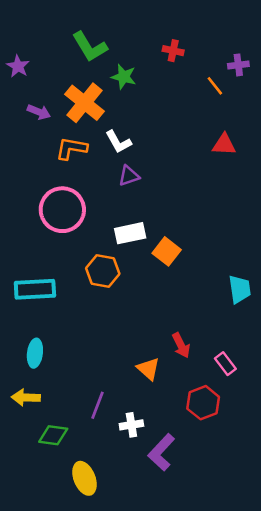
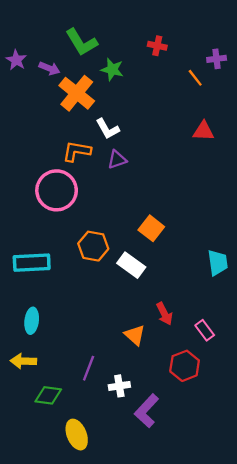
purple arrow: (39, 112) -> (49, 68), moved
orange L-shape: (71, 148) -> (77, 151), moved
white rectangle: (130, 233) -> (131, 265), moved, turned 48

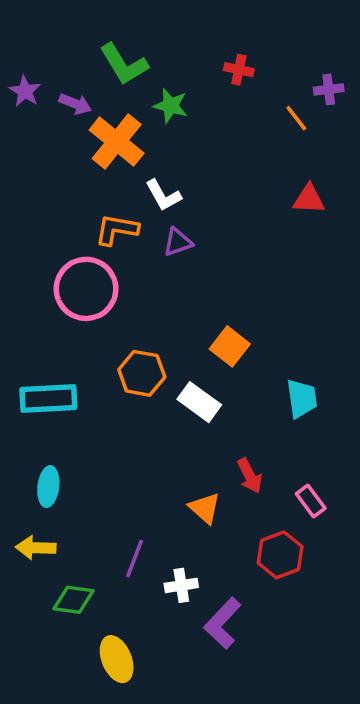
cyan trapezoid: (218, 263) -> (302, 399), moved

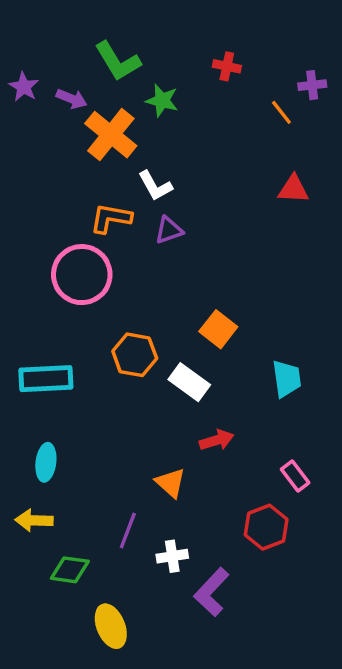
red arrow: (250, 476) -> (217, 440), moved, turned -80
orange triangle: (205, 508) -> (171, 483), moved

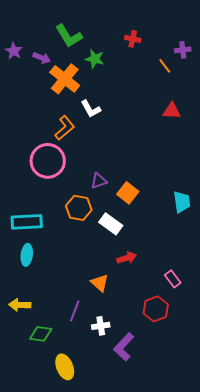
orange L-shape: (111, 218) -> (65, 128), turned 130
purple triangle: (169, 230) -> (99, 181), moved
cyan trapezoid: (287, 379) -> (182, 202), moved
cyan ellipse: (46, 462) -> (27, 255), moved

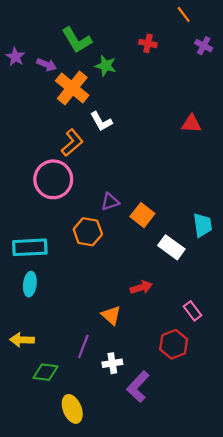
purple cross: (183, 50) -> (204, 46), moved, turned 35
orange line: (165, 66) -> (184, 14), moved
white rectangle: (111, 224) -> (171, 247), moved

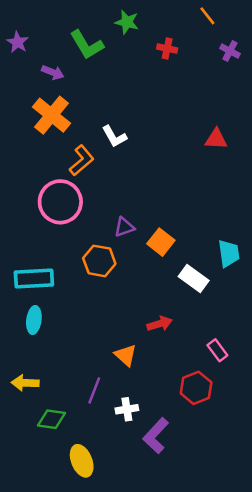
purple star: (15, 57) -> (18, 42), moved
green star: (106, 66) -> (127, 22), moved
orange cross: (72, 88) -> (51, 115), moved

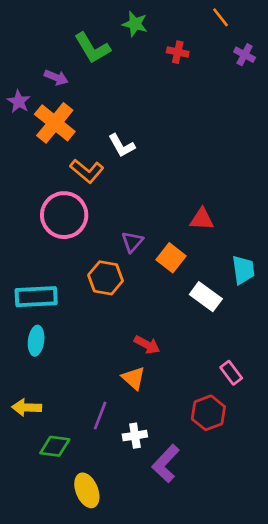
purple star: (18, 42) -> (19, 101), moved
red triangle: (216, 139) -> (202, 219), moved
orange L-shape: (82, 160) -> (87, 171), turned 80
purple triangle: (124, 227) -> (132, 242), turned -30
red arrow: (160, 324) -> (147, 345), moved, turned 45

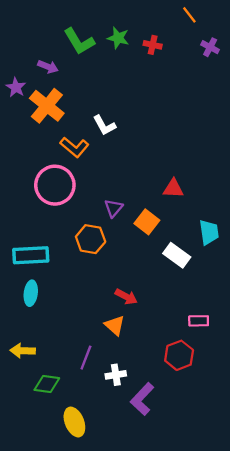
green star: (135, 24) -> (118, 38), moved
pink rectangle: (231, 373) -> (199, 321), turned -54

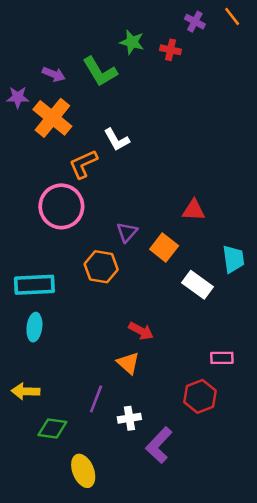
orange line: (189, 15) -> (232, 16), moved
green L-shape: (79, 41) -> (100, 72), moved
purple cross: (210, 47) -> (195, 22), moved
purple star: (16, 87) -> (18, 97), turned -30
orange L-shape: (74, 147) -> (83, 164), turned 116

